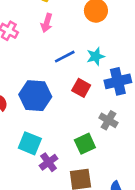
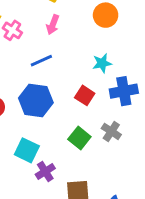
blue line: (65, 57) -> (41, 61), moved
green square: (85, 144) -> (79, 138), moved, turned -30

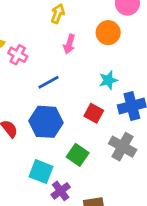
pink arrow: (53, 25) -> (69, 44), moved
gray cross: (111, 131) -> (123, 147), size x1.4
green square: (79, 138) -> (78, 155), moved

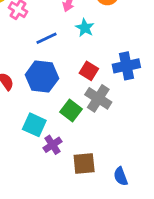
cyan star: (108, 80) -> (85, 28), moved, turned -30
gray cross: (123, 147) -> (98, 98), moved

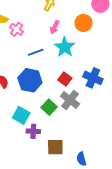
cyan star: (85, 28) -> (65, 47), size x1.5
blue cross: (126, 66) -> (93, 78), turned 30
purple cross: (52, 145) -> (33, 131), turned 32

